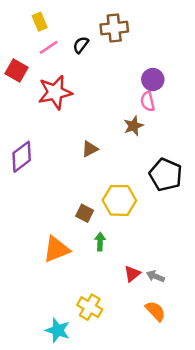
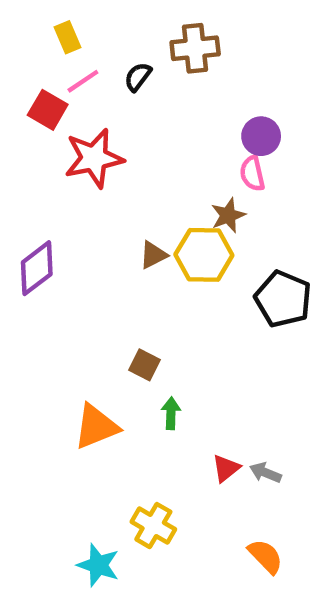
red square: (16, 71) -> (48, 110), moved
yellow hexagon: (119, 200) -> (204, 255), moved
orange semicircle: (155, 311) -> (265, 556), moved

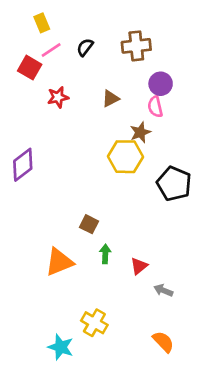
brown cross: (195, 48) -> (136, 46), moved
red star: (94, 158) -> (58, 97), size x0.6
brown triangle: (153, 255) -> (111, 99), moved
red triangle: (226, 468) -> (139, 266), moved

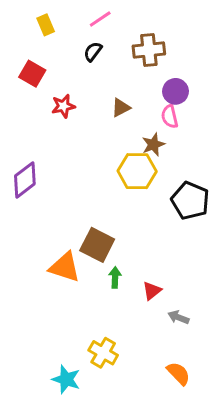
pink line: (51, 50) -> (100, 19), moved
brown square: (89, 224) -> (97, 245), size x1.6
orange triangle: (59, 262) -> (65, 267), moved, turned 40

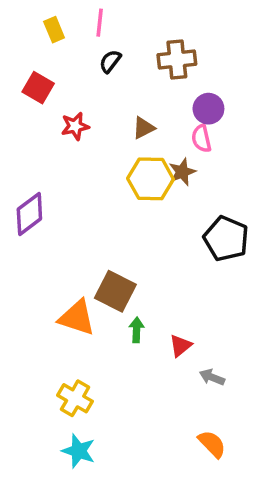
pink line: (100, 19) -> (100, 23), moved, turned -50
yellow hexagon: (137, 171) -> (151, 179), moved
yellow cross: (103, 353) -> (75, 398), moved

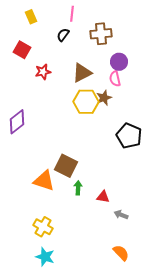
pink line: (100, 23) -> (72, 14), moved
brown triangle: (144, 128) -> (82, 73), size x1.5
red triangle: (180, 346) -> (103, 197), turned 48

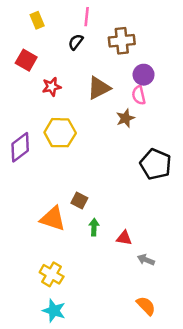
yellow hexagon: (86, 102) -> (60, 133), moved
brown square: (66, 166) -> (79, 201), size x0.6

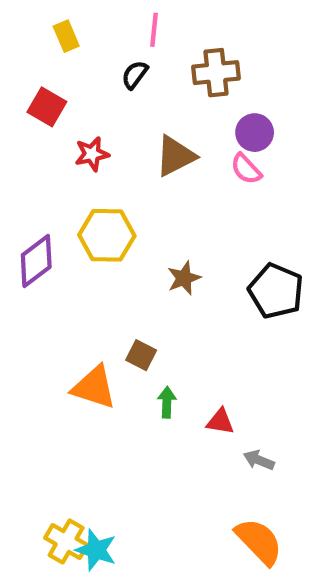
pink semicircle: (139, 95) -> (246, 169), turned -30
brown star: (125, 118) -> (184, 278), moved
yellow cross: (52, 274) -> (66, 541), moved
orange semicircle: (146, 306) -> (259, 541), size x1.4

